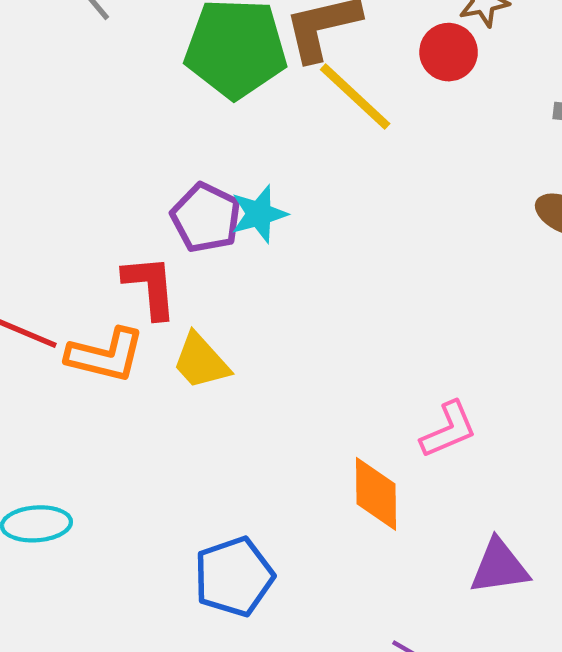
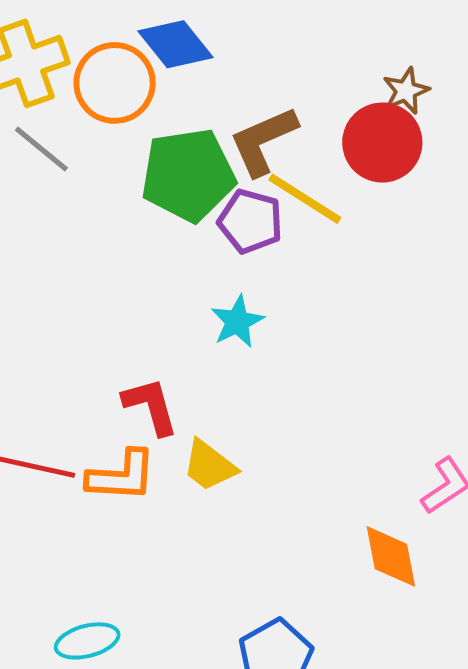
red circle: (449, 52) -> (382, 143), size x1.5
purple pentagon: (206, 218) -> (250, 221), moved

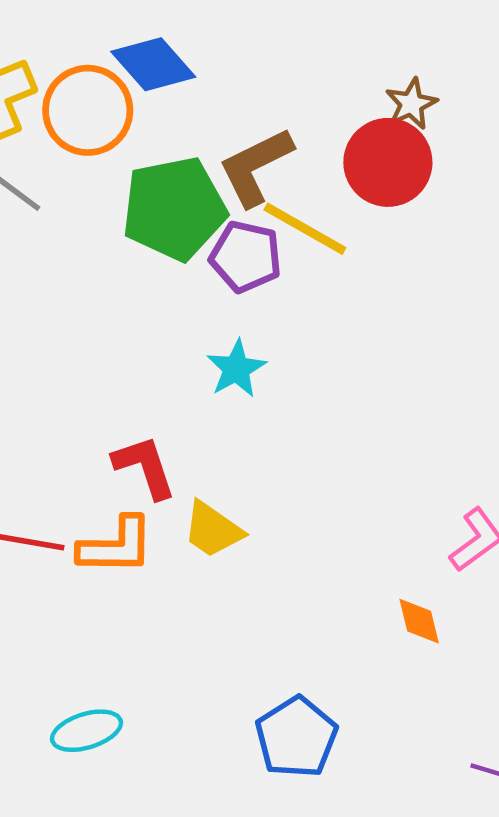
orange diamond: (391, 556) -> (419, 621), size x0.7

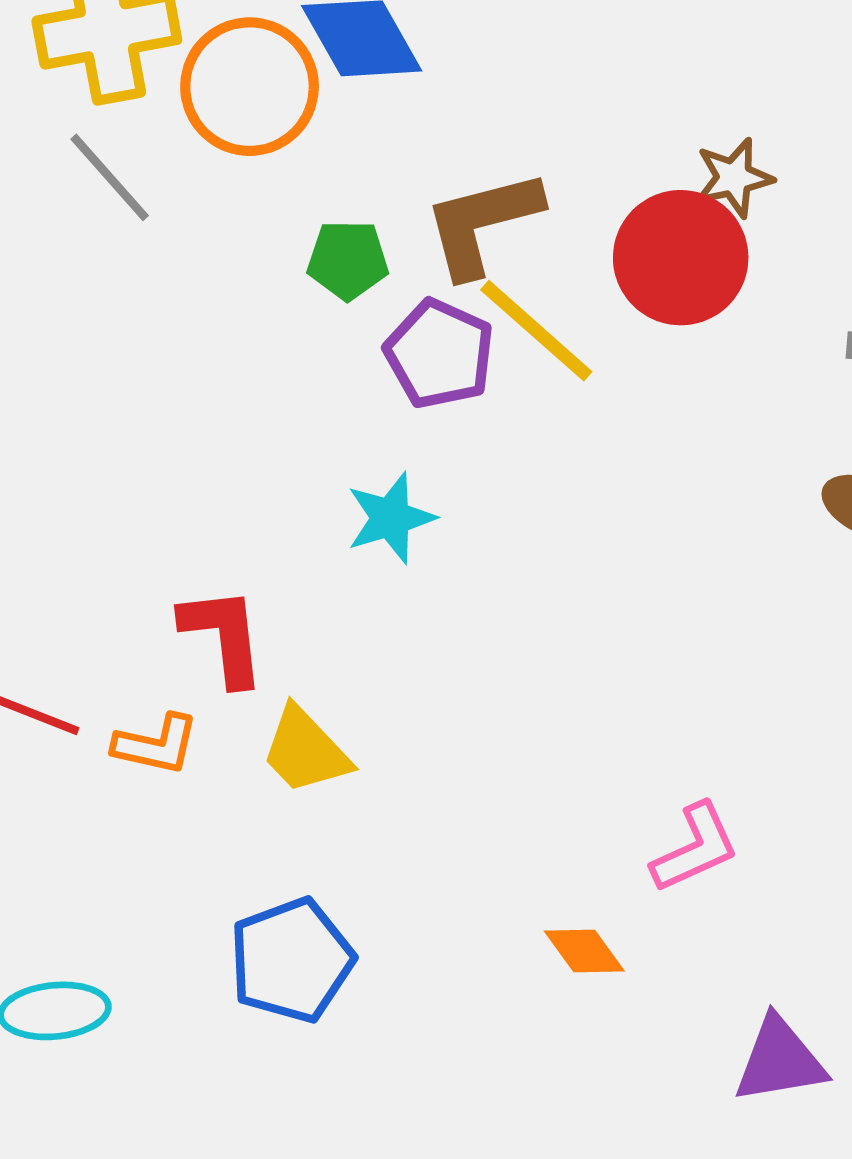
green pentagon: (174, 209) -> (348, 260), size x0.5
orange L-shape: (116, 546) -> (156, 745), size x0.7
orange diamond: (419, 621) -> (584, 951), turned -34
blue pentagon: (296, 737) -> (291, 960), moved

